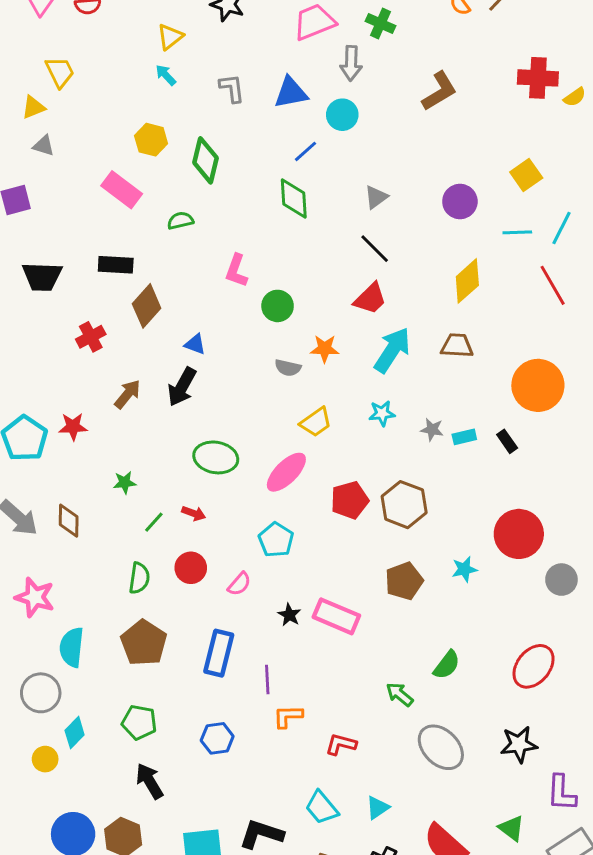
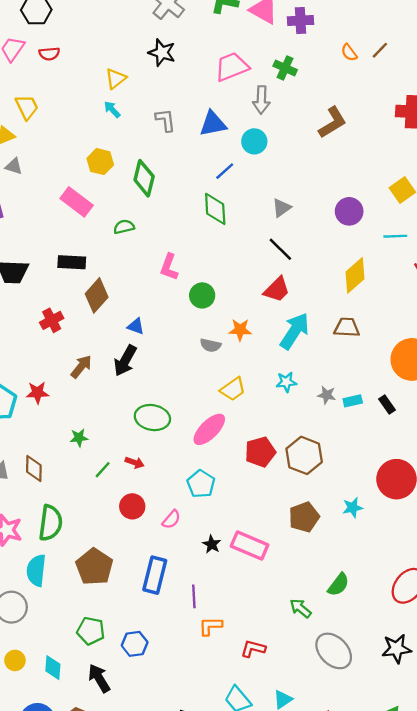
green semicircle: (139, 578) -> (50, 523), moved, size x1.4
cyan diamond: (75, 733) -> (53, 668), moved, turned -40
blue hexagon: (217, 738) -> (135, 644), moved

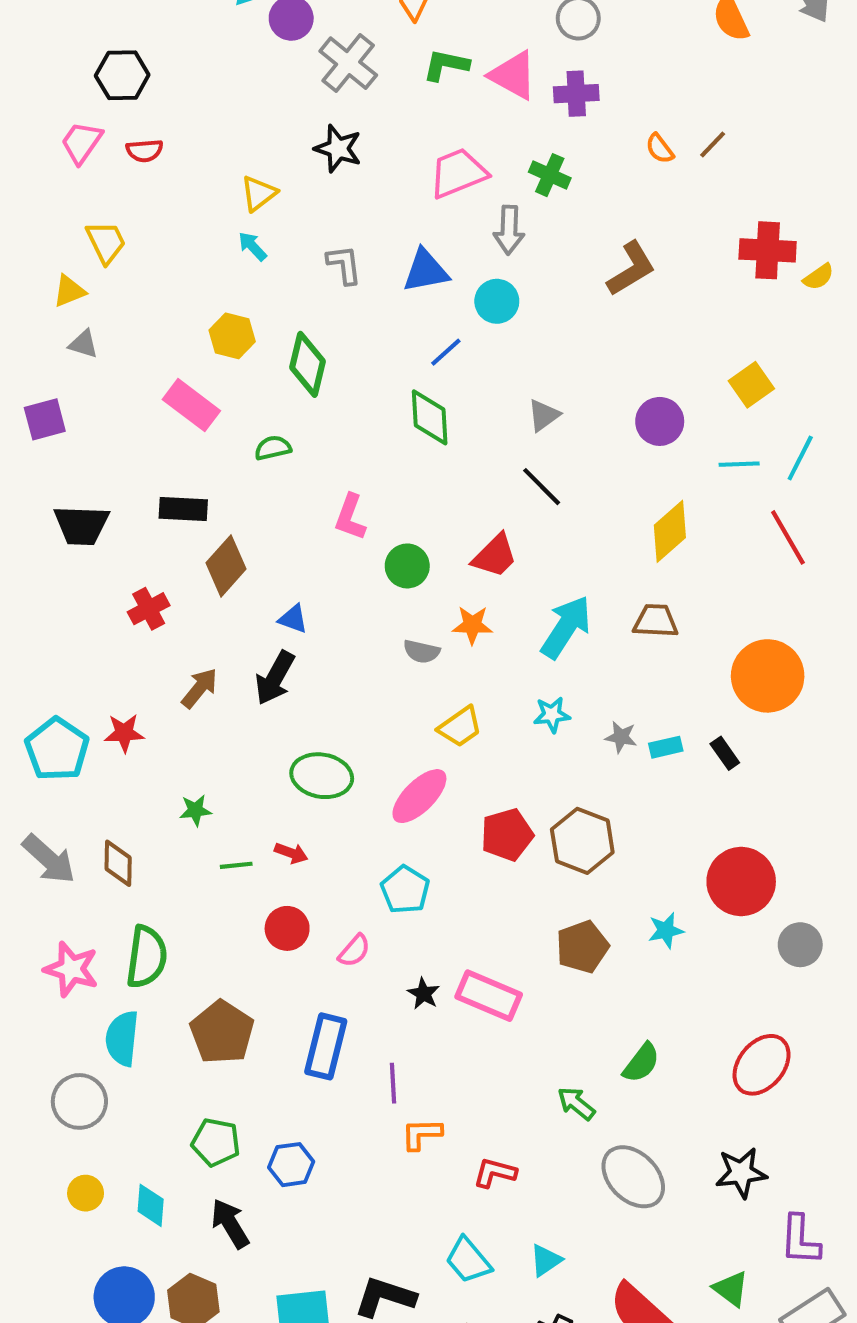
red trapezoid: (277, 290) -> (495, 556), moved
green line: (103, 470) -> (236, 865), turned 42

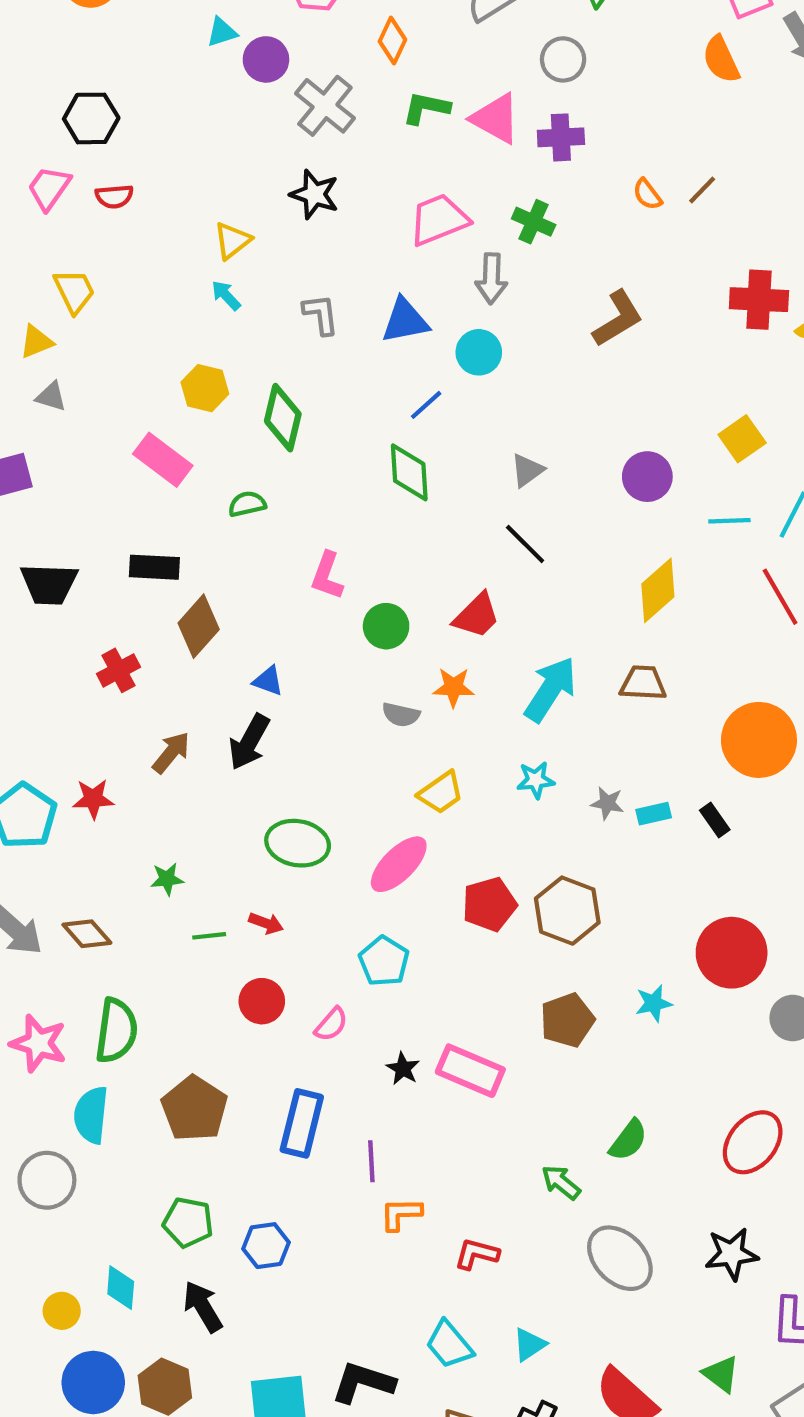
brown diamond: (118, 863) -> (87, 934), turned -42
yellow circle: (86, 1193) -> (62, 1311), moved

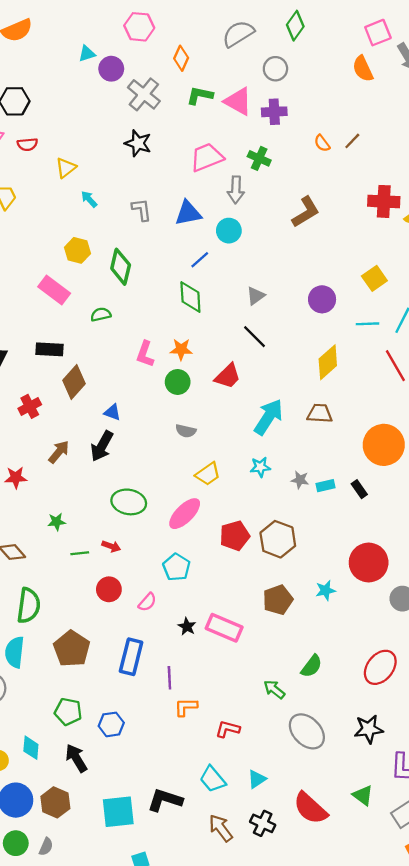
yellow triangle: (232, 241) -> (66, 168), moved
orange star: (453, 687) -> (181, 349), moved

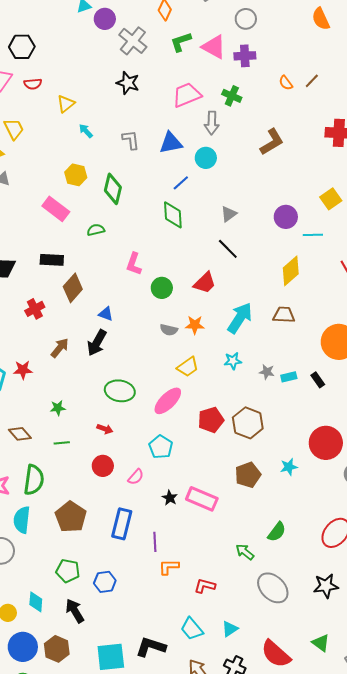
green L-shape: (200, 95) -> (181, 42), turned -30
cyan line: (367, 324) -> (313, 235), moved
orange star: (181, 349) -> (195, 325), moved
green line: (80, 553) -> (62, 443), moved

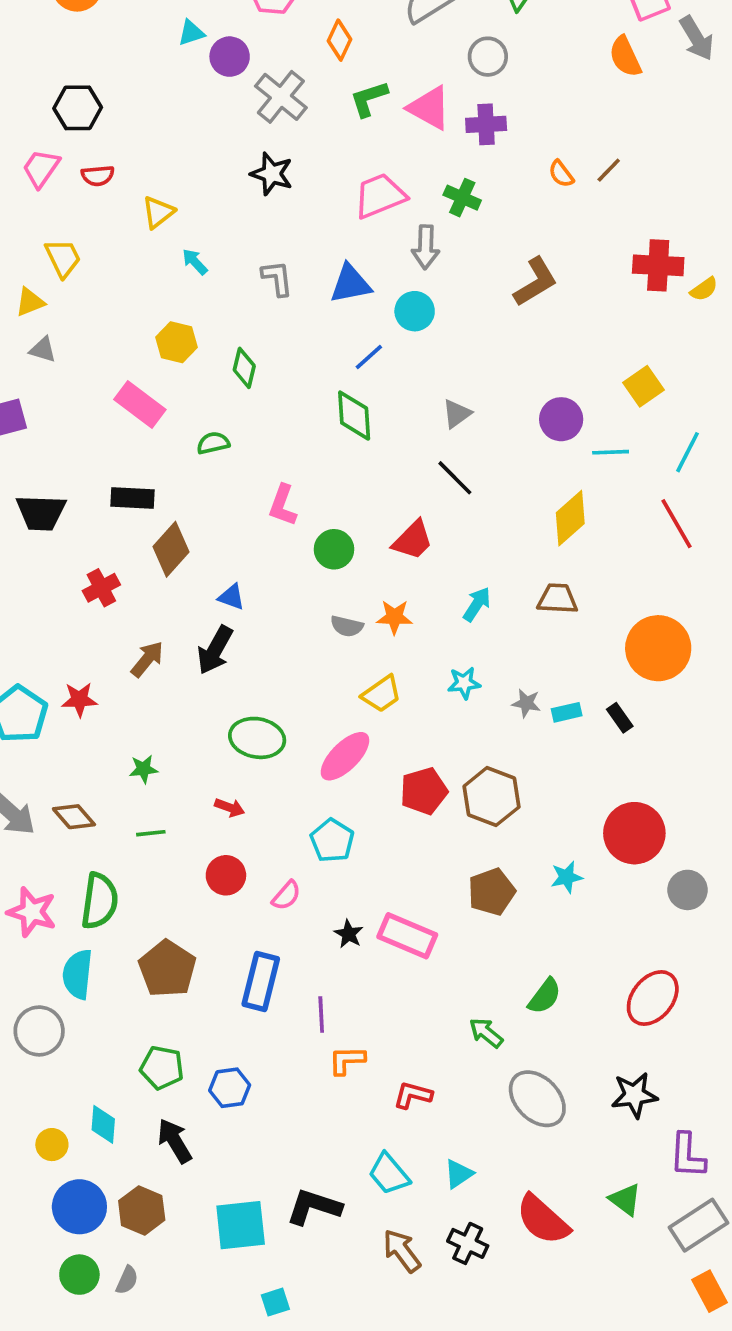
green diamond: (113, 189) -> (244, 368), size x0.7
cyan arrow: (240, 318) -> (477, 604), size x0.6

